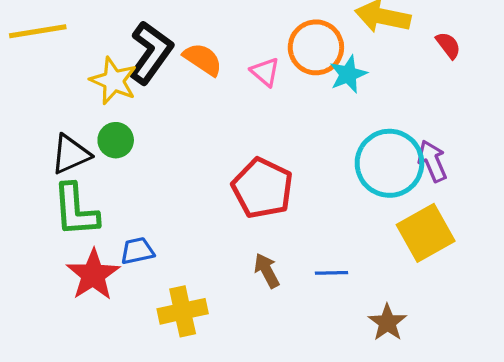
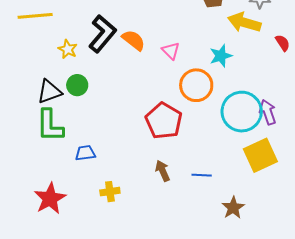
orange circle: (316, 47) -> (196, 85), moved
yellow star: (114, 81) -> (68, 49), moved, size x0.7
red star: (93, 275) -> (50, 199), moved
yellow cross: (183, 311) -> (110, 192), size x0.7

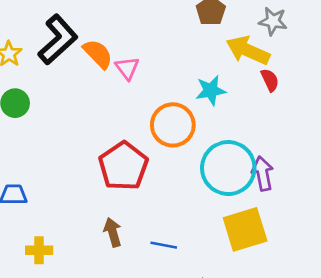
red semicircle: (283, 43) -> (270, 80), moved
pink triangle: (171, 51) -> (127, 68), moved

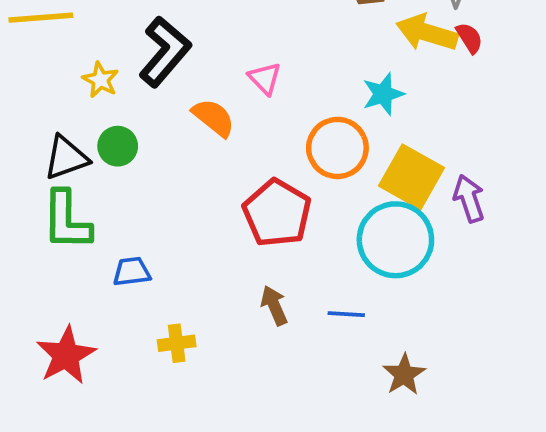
orange semicircle: (98, 54) -> (213, 118), moved
red semicircle: (270, 80) -> (469, 38), moved
cyan circle: (228, 168) -> (395, 240), moved
yellow square: (245, 229) -> (412, 177), moved, turned -36

